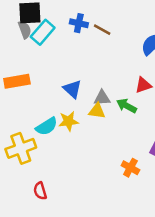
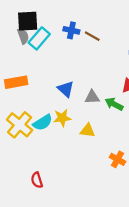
yellow triangle: (97, 111) -> (88, 131), moved
yellow cross: (21, 148) -> (20, 125), moved, turned -30

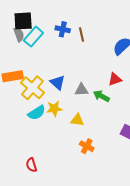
brown line: (92, 36) -> (81, 35), turned 48
yellow cross: (20, 125) -> (32, 88), moved
orange cross: (117, 159) -> (87, 146), moved

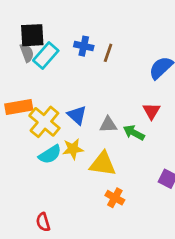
brown line: (81, 35) -> (108, 53), turned 32
red triangle: (115, 79) -> (151, 111), turned -40
yellow triangle: (77, 120) -> (103, 164), size x1.5

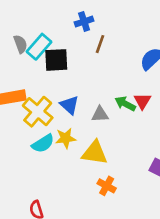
black square: (32, 35) -> (56, 60), moved
blue cross: (84, 46) -> (84, 22), moved, turned -30
green arrow: (134, 133) -> (125, 104), moved

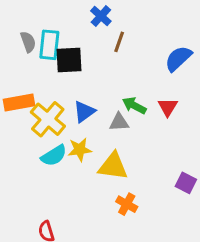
blue cross: (84, 22) -> (101, 16), turned -30
cyan rectangle: (39, 47) -> (49, 45), turned -35
green arrow: (125, 104) -> (134, 106), moved
blue triangle: (70, 105) -> (84, 112), turned 42

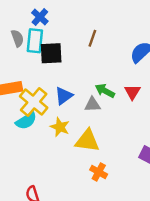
blue cross: (101, 16) -> (40, 17), moved
yellow star: (80, 150) -> (60, 127), turned 30
cyan semicircle: (54, 156) -> (26, 121), moved

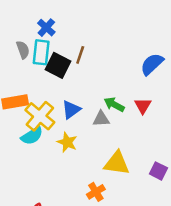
brown line: (92, 38) -> (80, 55), moved
black square: (51, 53) -> (58, 65), turned 30
yellow triangle: (87, 141) -> (117, 163), moved
orange cross: (99, 172) -> (96, 192), moved, turned 30

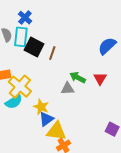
brown line: (80, 55) -> (52, 53), moved
blue triangle: (71, 110) -> (46, 119), moved
yellow triangle: (117, 163) -> (56, 131), moved

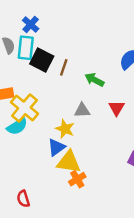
green arrow: (78, 77) -> (94, 80), moved
red triangle: (100, 78) -> (117, 108), moved
yellow star: (41, 107) -> (65, 129), moved

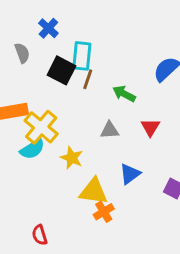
cyan rectangle: (26, 48) -> (82, 56), moved
yellow star: (65, 129) -> (72, 158), moved
blue triangle: (56, 147) -> (130, 174), moved

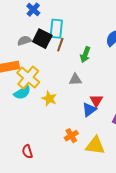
gray semicircle: (22, 53) -> (24, 41), moved, turned -88
green arrow: (124, 94) -> (85, 55), turned -98
red triangle: (150, 127) -> (96, 101), moved
yellow triangle: (94, 191) -> (95, 146), moved

